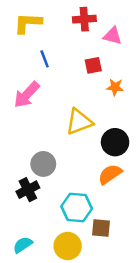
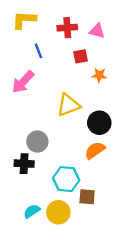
red cross: (84, 19) -> (67, 28), moved
black cross: (28, 190) -> (24, 164), turned 30
cyan semicircle: (23, 245) -> (32, 211), moved

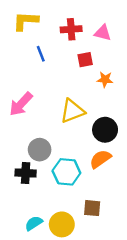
pink arrow: (23, 82) -> (21, 104), moved
cyan hexagon: (66, 179) -> (66, 172), moved

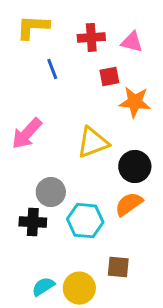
orange star: (105, 79) -> (135, 102), size x1.5

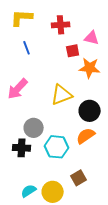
pink triangle: (132, 42) -> (92, 38), moved
blue line: (52, 69) -> (27, 48), moved
brown square: (118, 267) -> (79, 178), turned -35

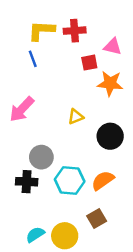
yellow L-shape: (22, 18) -> (41, 31), moved
yellow triangle: (62, 95) -> (76, 117), size x0.6
orange semicircle: (86, 136) -> (103, 180), moved

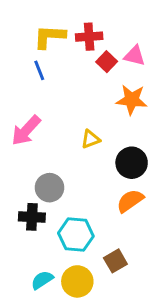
red square: (89, 63) -> (107, 62), moved, turned -35
cyan hexagon: (70, 180) -> (76, 235), moved
orange semicircle: (103, 180) -> (130, 201), moved

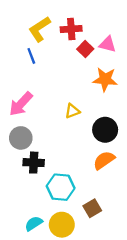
yellow L-shape: (49, 37) -> (40, 29), turned -36
gray circle: (49, 188) -> (21, 138), moved
black cross: (32, 217) -> (34, 163), moved

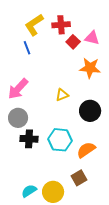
orange semicircle: (104, 160) -> (86, 150), moved
cyan hexagon: (61, 187) -> (60, 140), moved

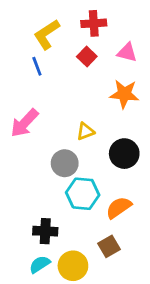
red cross: (61, 25) -> (94, 23), moved
red square: (73, 42) -> (87, 57), moved
gray circle: (18, 118) -> (65, 163), moved
black cross: (29, 139) -> (45, 231), moved

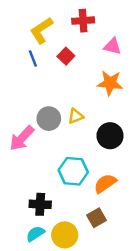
red square: (87, 57) -> (66, 56), moved
pink arrow: (24, 123) -> (22, 138), moved
gray circle: (65, 163) -> (49, 119), moved

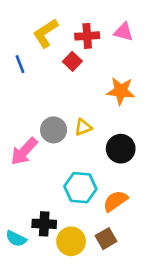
red cross: (83, 21) -> (87, 36), moved
pink triangle: (112, 46) -> (123, 32), moved
blue line: (33, 59) -> (20, 64), moved
cyan semicircle: (35, 234) -> (16, 239), moved, turned -120
yellow circle: (65, 235) -> (71, 241), moved

